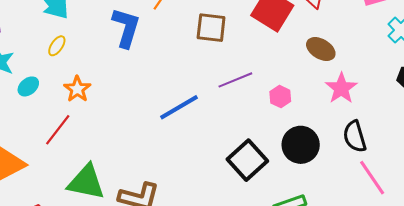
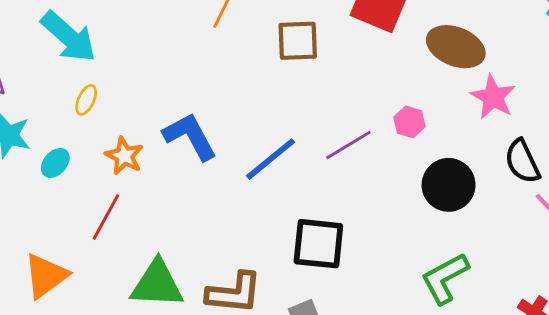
blue L-shape: (126, 28) -> (190, 136), moved, turned -36
brown ellipse: (321, 49) -> (456, 47), size x1.4
purple line: (235, 80) -> (348, 145), moved
black square: (247, 160) -> (318, 244), moved, turned -33

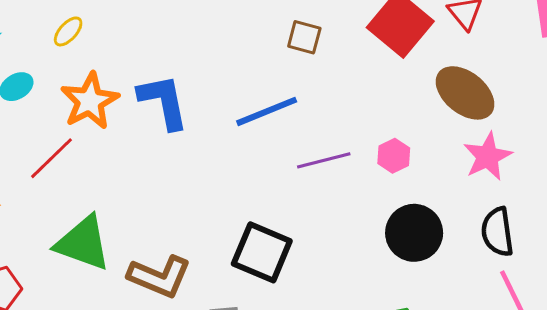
brown square: (298, 41) -> (304, 37), size x0.7
orange star: (124, 156) -> (90, 101), size x1.4
blue line: (270, 159) -> (267, 111), moved

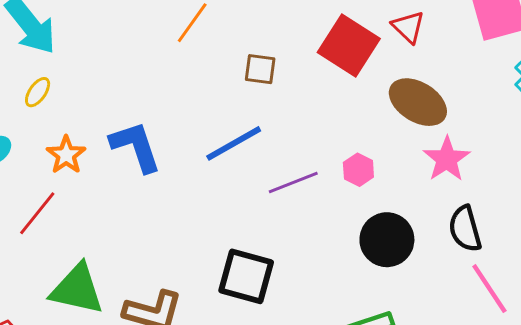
orange star: (90, 101) -> (66, 155), size x0.7

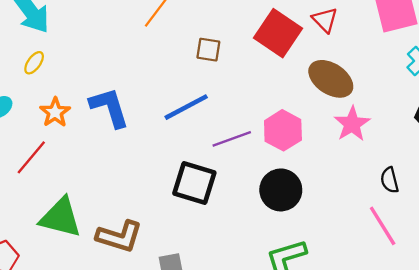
pink hexagon: (358, 170) -> (283, 130), size x1.6
black semicircle: (465, 229) -> (390, 180), moved, size x0.7
black circle: (387, 240) -> (281, 190), moved
black square: (246, 276) -> (194, 183), moved

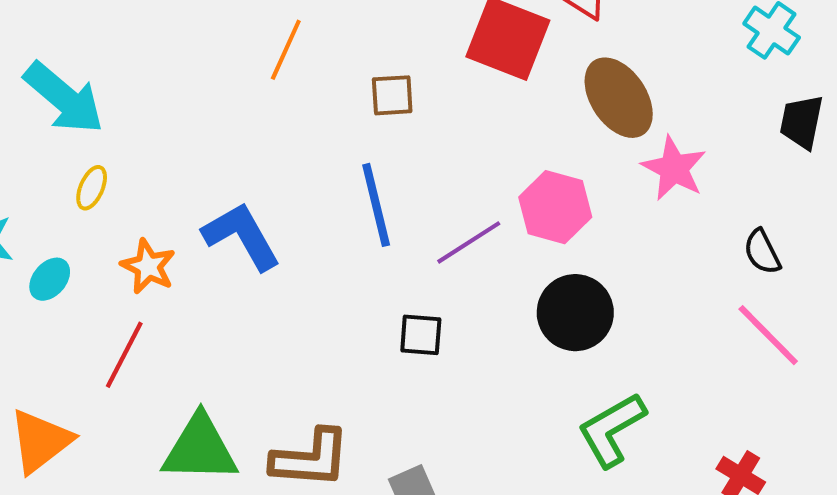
brown ellipse: (331, 79) -> (619, 98), turned 36
blue line: (186, 107) -> (376, 205), turned -63
black square: (194, 183) -> (421, 335), size x0.6

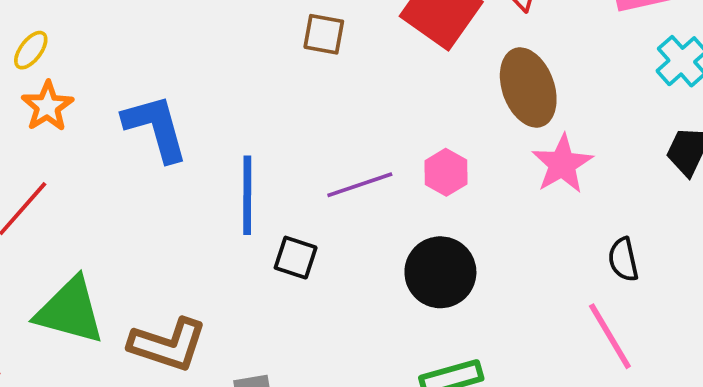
blue line: (376, 205) -> (247, 195), moved
pink hexagon: (555, 207) -> (446, 172), size x0.7
orange star: (148, 266) -> (47, 106), moved

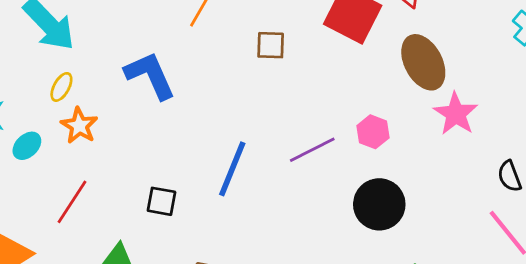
blue L-shape: (156, 128) -> (150, 75), moved
blue line: (247, 195) -> (232, 169), turned 30
black square: (296, 258) -> (162, 201), moved

